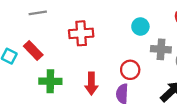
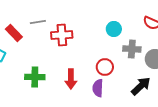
gray line: (38, 13) -> (38, 22), moved
red rectangle: (33, 50) -> (14, 33), moved

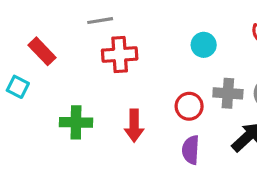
gray line: (38, 22) -> (100, 21), moved
gray cross: (132, 49) -> (228, 93), moved
purple semicircle: (98, 88) -> (191, 150), moved

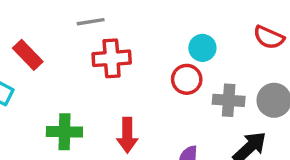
red circle: (189, 106) -> (187, 79), moved

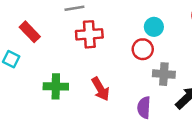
gray cross: (229, 100) -> (164, 74), moved
red arrow: (127, 135) -> (100, 89), turned -30

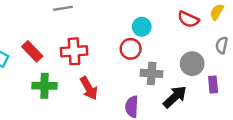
red rectangle: (30, 32) -> (32, 51), moved
red cross: (89, 34) -> (74, 51), moved

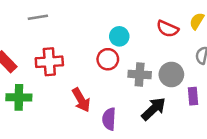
gray cross: (152, 73) -> (140, 74), moved
red arrow: (89, 88) -> (81, 100), moved

